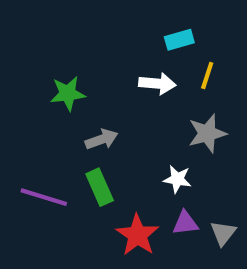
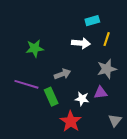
gray arrow: (102, 139) -> (62, 74), moved
white star: (177, 179) -> (82, 99), moved
purple line: (44, 197) -> (26, 84), moved
purple triangle: (185, 223) -> (101, 93), moved

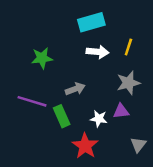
cyan rectangle: (92, 21) -> (91, 22), moved, size x1.5

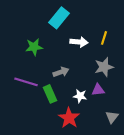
cyan rectangle: (91, 22) -> (59, 18), moved, turned -35

